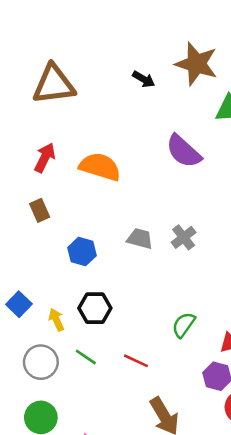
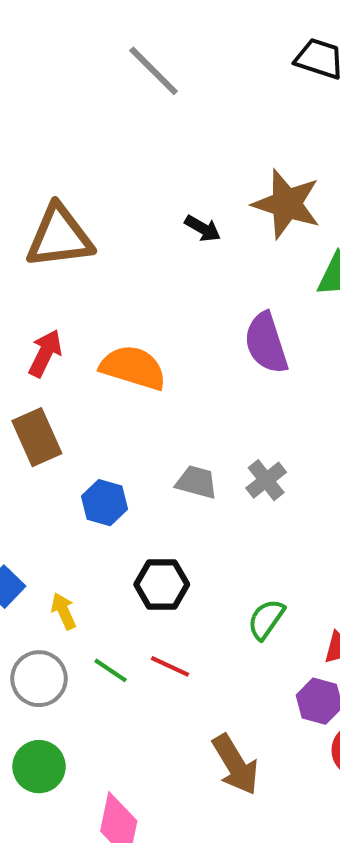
purple semicircle: (184, 151) -> (266, 343), turned 30
brown rectangle: (40, 210) -> (37, 437), size x1.5
black hexagon: (95, 308) -> (162, 584), moved
red line: (136, 361) -> (170, 666), moved

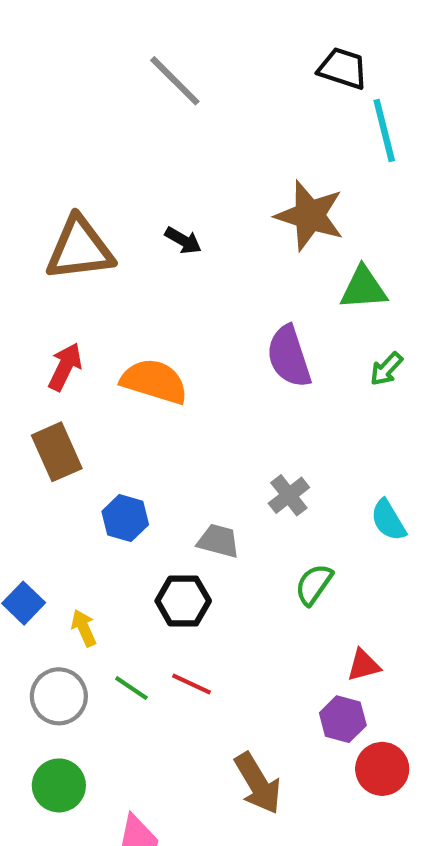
black arrow: (203, 228) -> (183, 240), moved
gray trapezoid: (197, 482) -> (218, 541), moved
green semicircle: (266, 619) -> (314, 584), moved

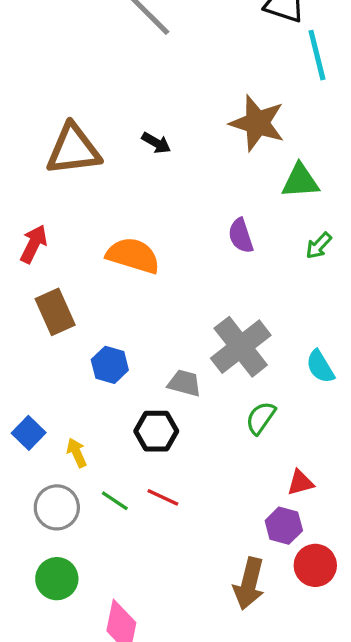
purple semicircle: (289, 356) -> (241, 236), size x0.7
red arrow: (65, 367) -> (34, 244), moved
gray cross: (289, 495) -> (241, 347), size x1.8
brown arrow: (258, 783) -> (249, 584), moved, turned 45

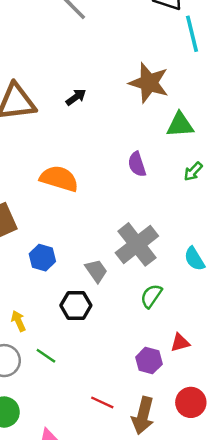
black arrow: (156, 143) -> (76, 97), turned -66
gray trapezoid: (184, 383) -> (96, 271), turned 40
red line: (163, 497) -> (102, 402), moved
purple hexagon: (284, 526) -> (149, 361), moved

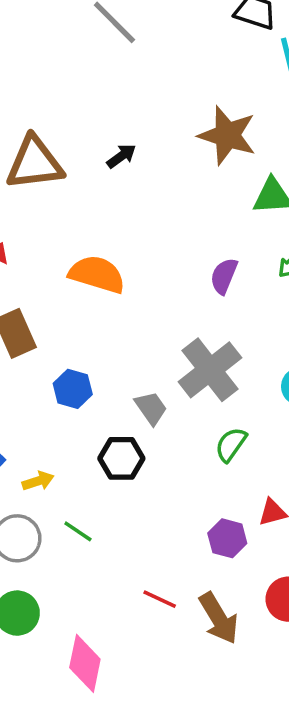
purple semicircle: (137, 164) -> (224, 276), moved, turned 40
yellow arrow: (18, 321) -> (38, 481), turned 96
brown arrow: (143, 416) -> (219, 618), turned -45

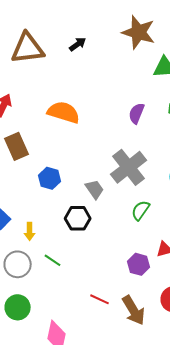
yellow arrow: (38, 481) -> (30, 231), turned 108

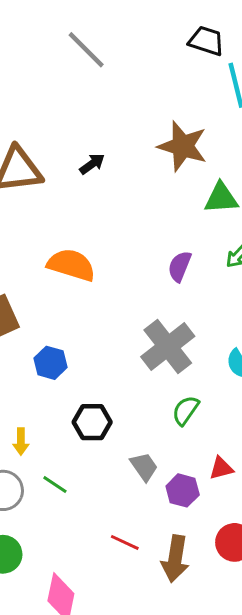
gray trapezoid: (95, 189) -> (144, 467), moved
brown arrow: (134, 310) -> (175, 559), turned 40

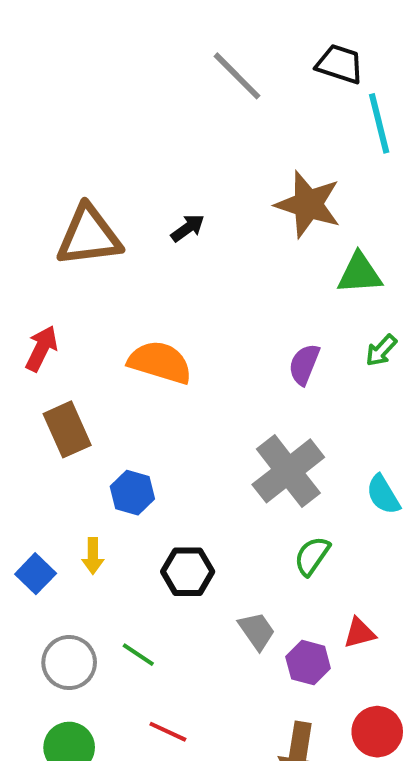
gray line: (86, 50) -> (237, 76), moved
yellow arrow: (21, 441) -> (93, 556), moved
red line: (125, 542) -> (168, 732), moved

